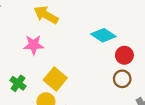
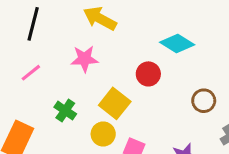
red circle: (124, 55) -> (148, 74), moved

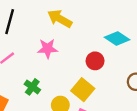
yellow square: (115, 103) -> (83, 90), moved

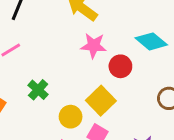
pink star: (48, 49) -> (94, 46), moved

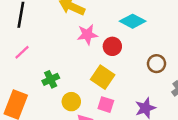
green cross: (38, 90) -> (51, 79), turned 35
yellow circle: (71, 117) -> (71, 102), moved

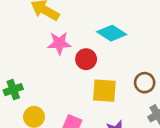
brown circle: (156, 64) -> (145, 83), moved
yellow square: (103, 77) -> (104, 91), moved, turned -35

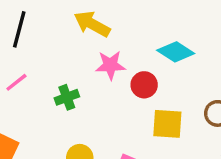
green cross: (13, 90) -> (67, 97), moved

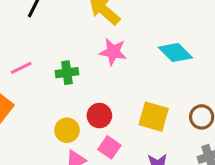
pink line: (16, 82) -> (21, 68), moved
red circle: (144, 85) -> (99, 116), moved

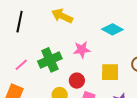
pink star: (113, 52) -> (82, 50), moved
green cross: (67, 73) -> (50, 60), size x1.6

